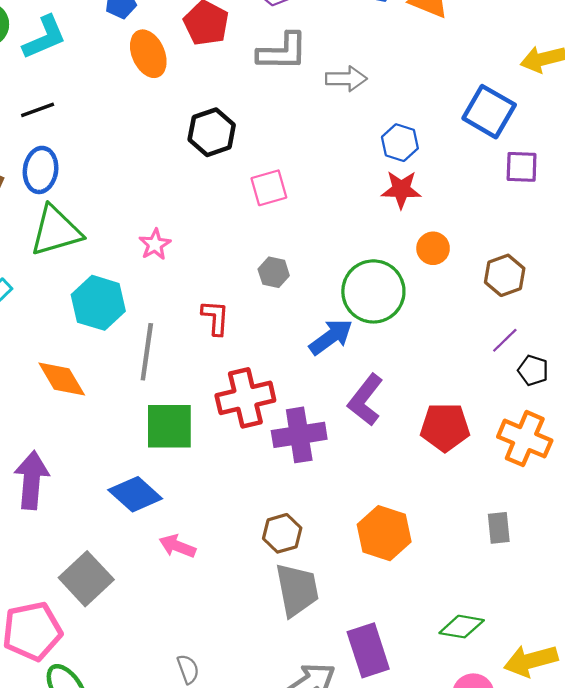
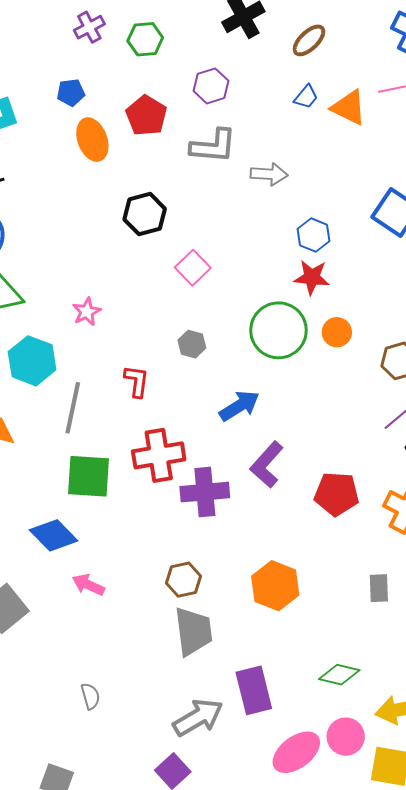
pink square: (269, 188) -> (193, 268), turned -32
green circle: (373, 291) -> (278, 330), moved

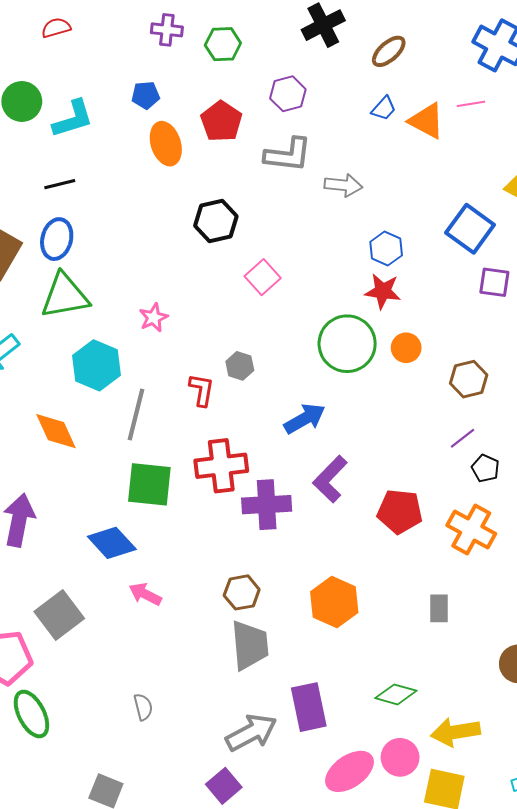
purple cross: (89, 27) -> (167, 30), turned 32
gray hexagon: (192, 344) -> (240, 366), moved

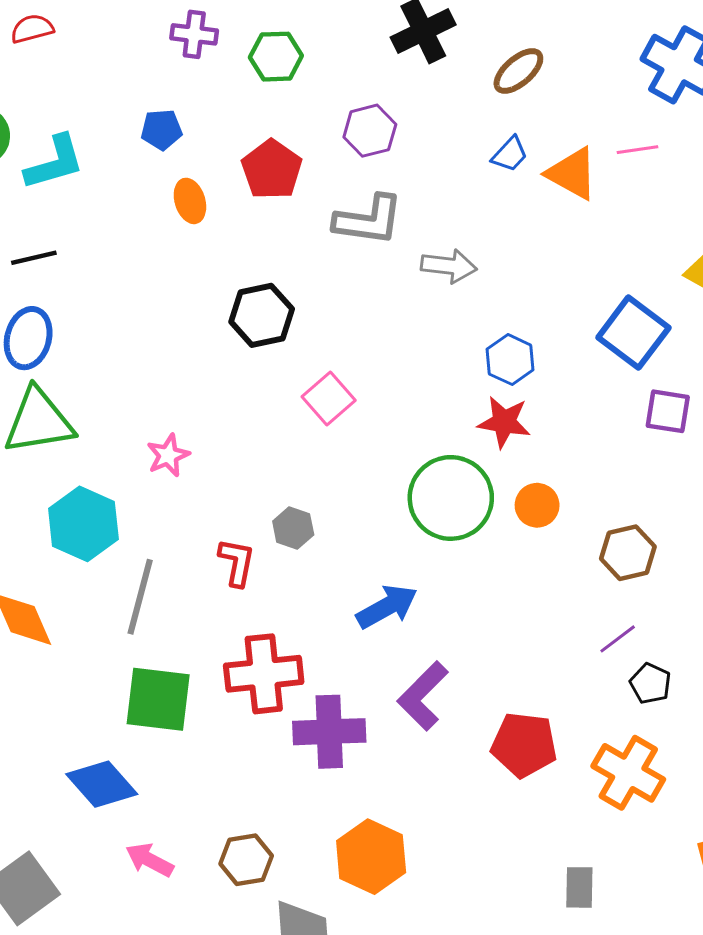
orange ellipse: (166, 144) -> (190, 201), size x0.7
brown hexagon: (242, 592) -> (246, 860), moved
orange hexagon: (334, 602) -> (371, 857), moved

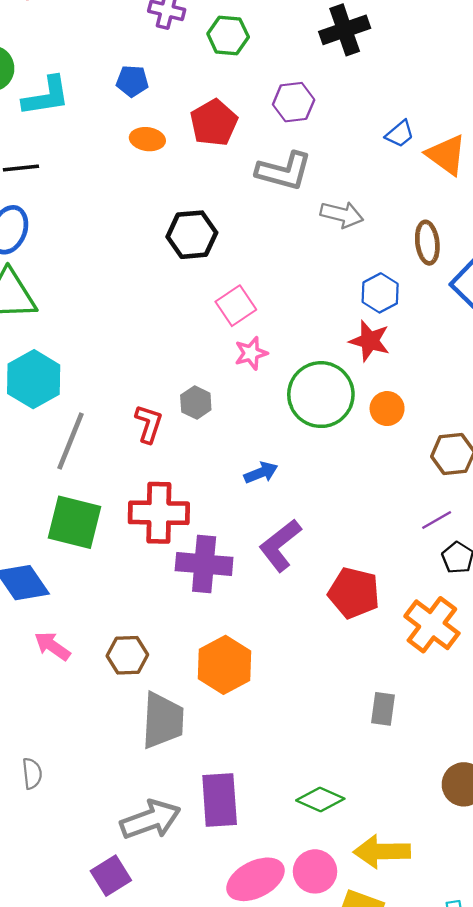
brown ellipse: (518, 71) -> (427, 243), moved, turned -63
orange ellipse: (190, 201) -> (147, 139), turned -72
pink star: (168, 455) -> (251, 353), moved
blue arrow: (387, 607) -> (261, 473), size x0.7

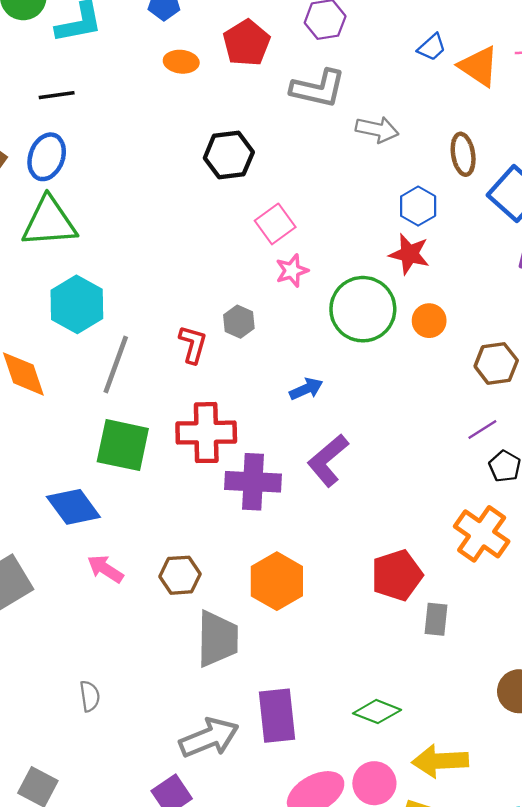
red pentagon: (354, 593) -> (397, 575), moved, turned -30

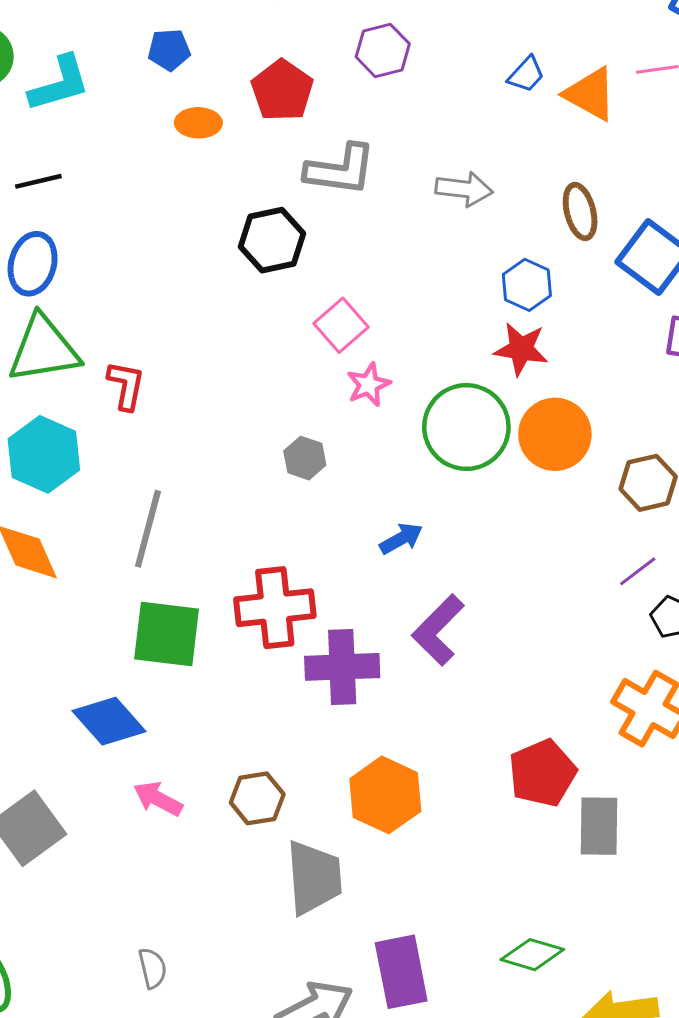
gray L-shape: (318, 88) -> (340, 170), moved
cyan hexagon: (77, 304) -> (44, 454), moved
orange circle: (429, 321) -> (555, 434), size x1.6
red L-shape: (193, 344) -> (126, 385), moved
gray rectangle: (436, 619) -> (599, 826), size x1.4

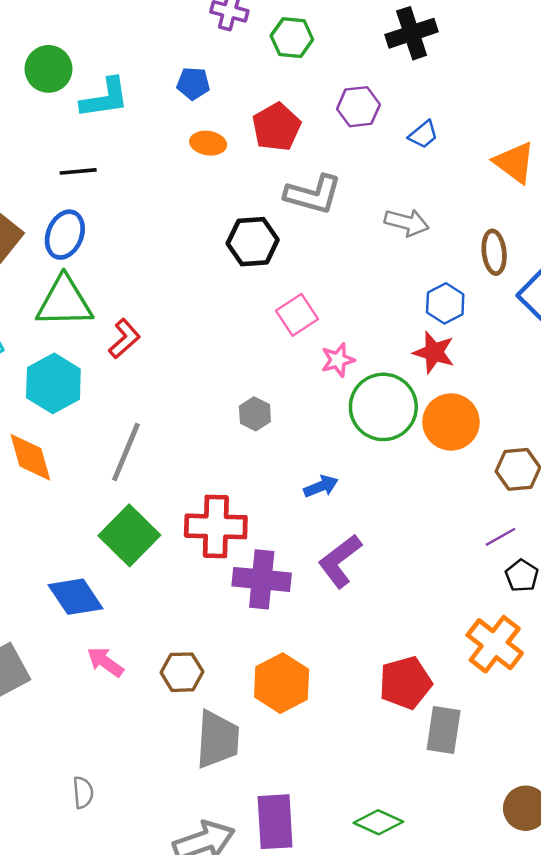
blue trapezoid: (526, 74) -> (423, 135), moved
red L-shape: (126, 385) -> (124, 339), turned 30
pink star: (369, 385) -> (338, 360), moved
green square: (167, 634) -> (129, 535), turned 30

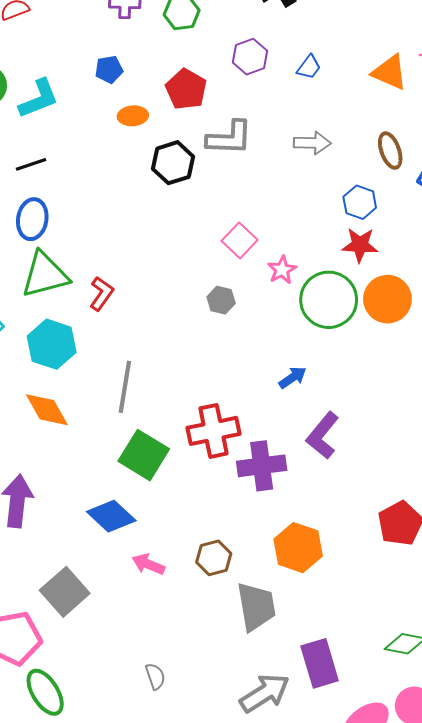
black hexagon: (253, 242) -> (173, 163), moved
gray hexagon: (255, 414) -> (221, 300), moved

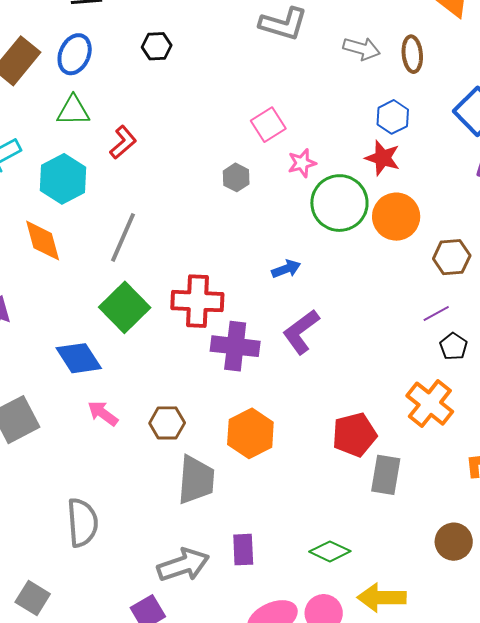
brown ellipse: (390, 151) -> (412, 54), moved
black hexagon: (173, 163) -> (157, 46), moved, size x0.7
green triangle: (45, 275) -> (73, 111), size x0.7
purple rectangle: (320, 663) -> (243, 550), size x0.7
gray semicircle: (155, 676) -> (82, 523), size x1.8

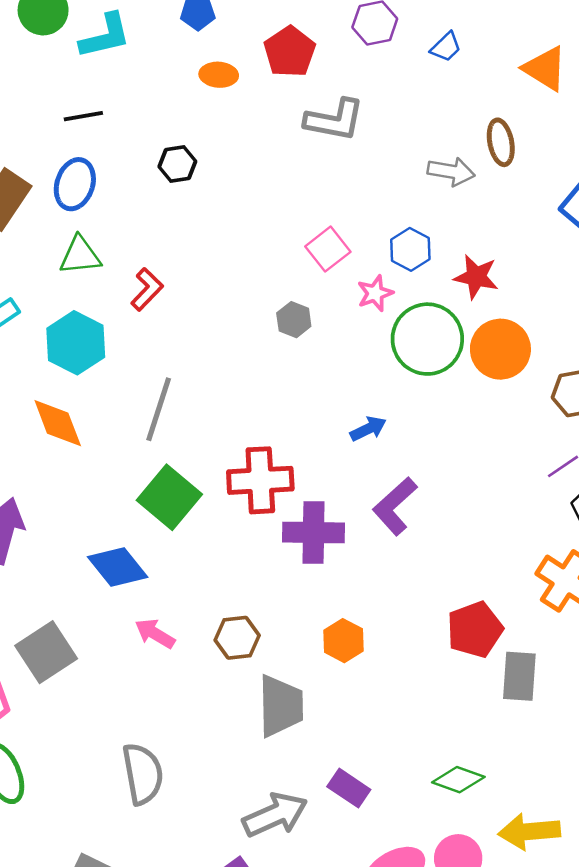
gray arrow: (362, 49) -> (451, 172), moved
blue hexagon: (393, 117) -> (410, 249), moved
orange hexagon: (250, 433) -> (344, 641), size x0.7
purple rectangle: (243, 550) -> (349, 788), turned -48

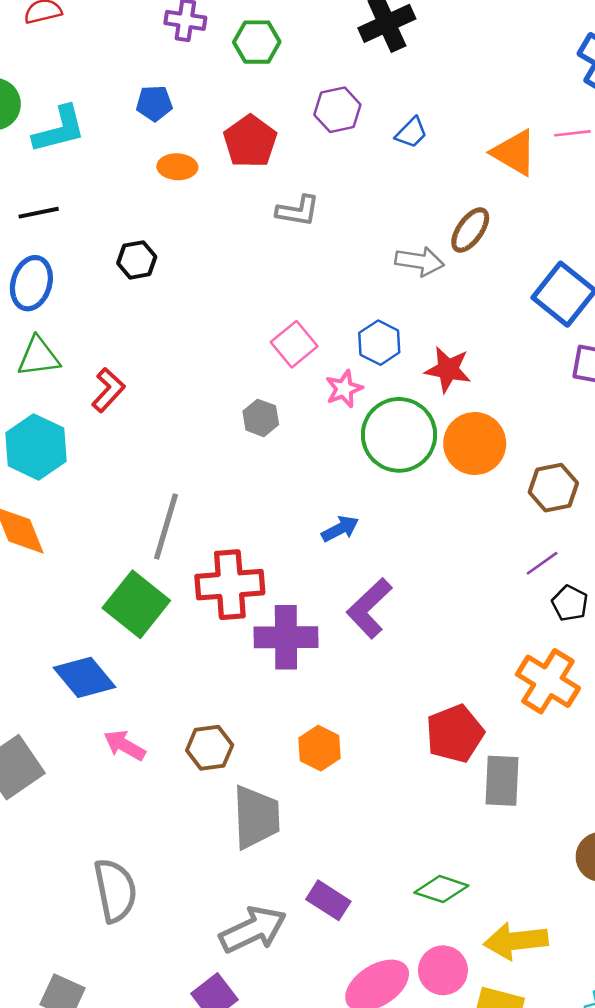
gray L-shape: (334, 120) -> (298, 211), size x0.7
brown ellipse: (501, 142) -> (470, 230), turned 48
gray line: (159, 409) -> (166, 527), moved

